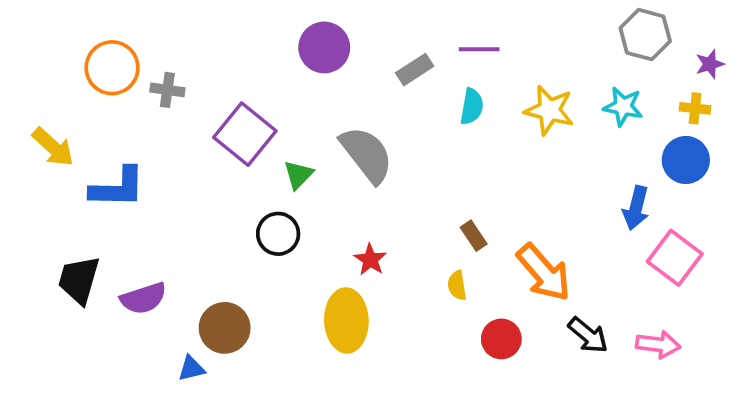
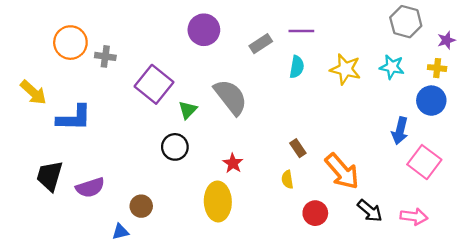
brown circle: (225, 328) -> (141, 206), size x0.7

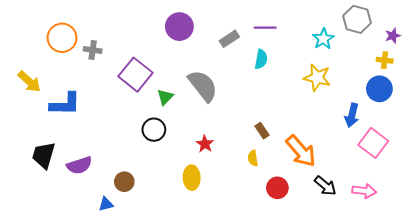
cyan star: (392, 67) -> (323, 39), moved, turned 30
yellow star: (345, 69) -> (317, 78), moved
yellow ellipse: (218, 201) -> (192, 178), size x0.7

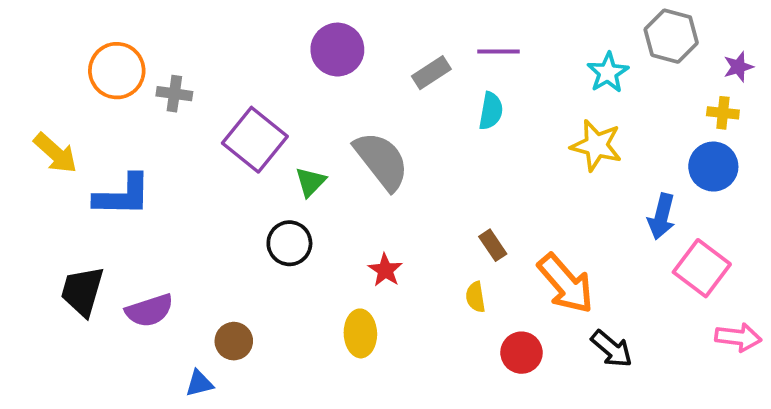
pink arrow: (364, 191) -> (738, 337), moved

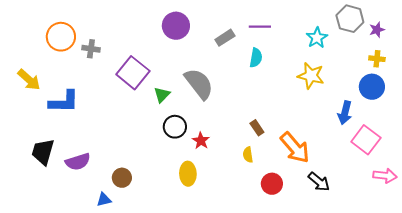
purple star: (738, 67) -> (377, 30), moved
black circle: (289, 243) -> (175, 127), moved

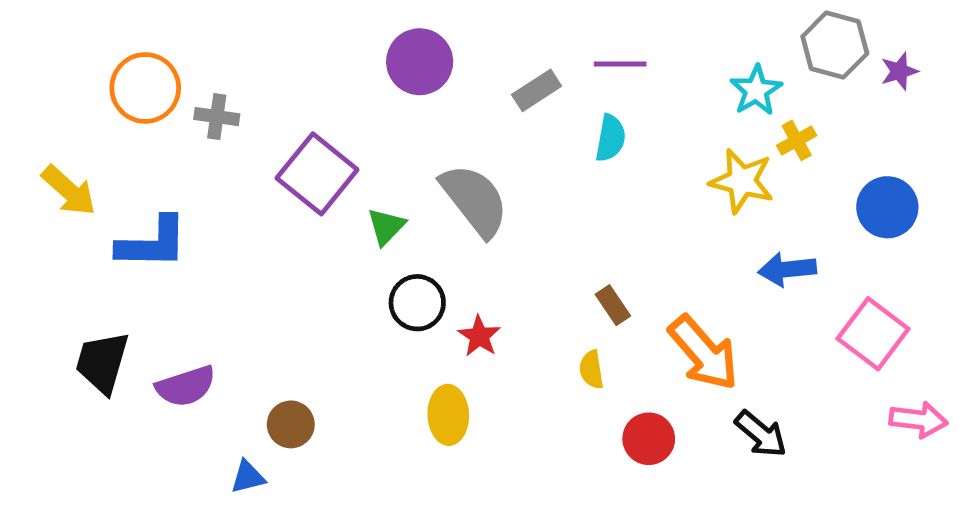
yellow cross: (377, 59) -> (797, 140), moved, turned -35
blue arrow: (345, 113) -> (787, 269), moved, turned 70

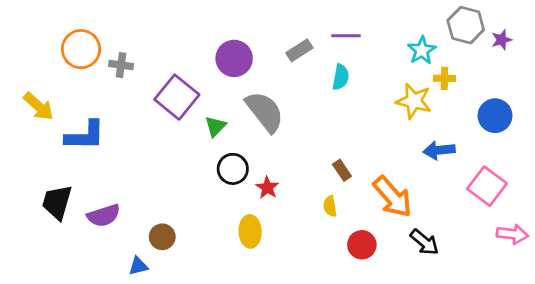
purple circle: (420, 62) -> (234, 58), moved
yellow cross: (797, 140) -> (444, 78), turned 30

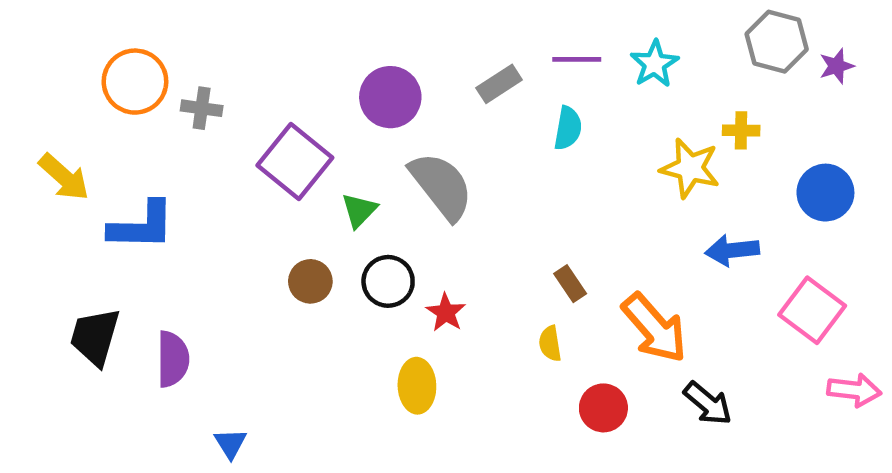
cyan star: (422, 50) -> (654, 64), moved
purple semicircle: (104, 215) -> (173, 359), turned -72
brown circle: (162, 237) -> (310, 281), moved
blue triangle: (138, 266) -> (230, 443), turned -48

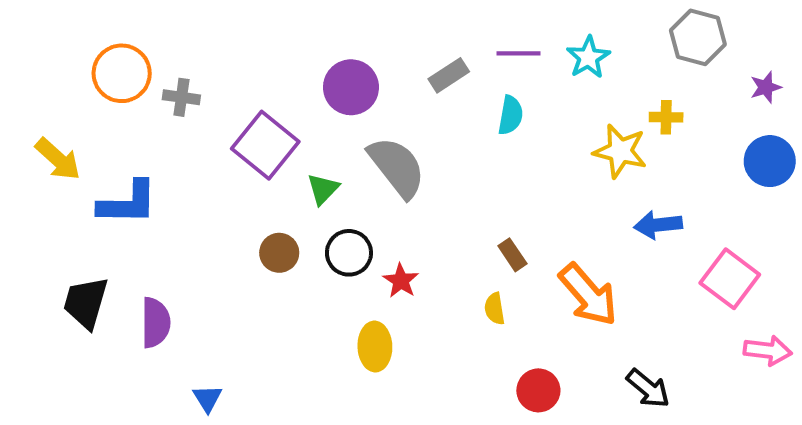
purple star: (837, 66) -> (766, 87), moved
blue circle: (825, 193) -> (770, 161), moved
black arrow: (708, 403) -> (648, 388), moved
red circle: (603, 408) -> (538, 390), moved

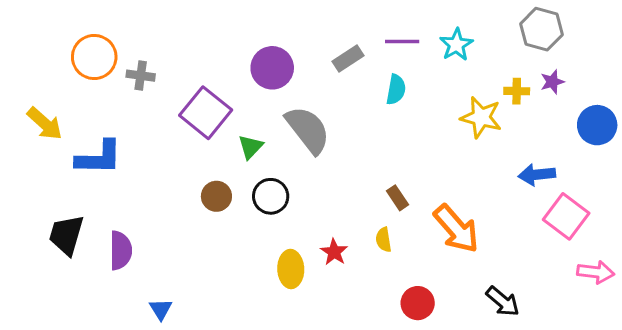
purple star: (766, 87) -> (552, 82), moved
blue arrow: (658, 225) -> (537, 175), moved
red star: (401, 281) -> (334, 252), moved

